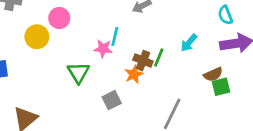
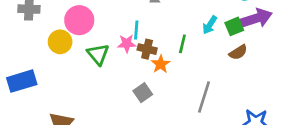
pink circle: (59, 18) -> (79, 20), size x1.4
brown cross: (143, 61) -> (147, 49), moved
green triangle: (78, 73) -> (98, 54), moved
green square: (221, 87) -> (234, 26), moved

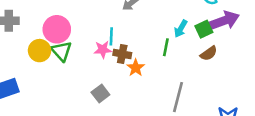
green line: (182, 44) -> (166, 47), moved
green triangle: (98, 54) -> (61, 51), moved
gray square: (143, 93) -> (100, 94), moved

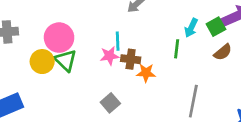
orange star: (136, 68) -> (146, 73), turned -30

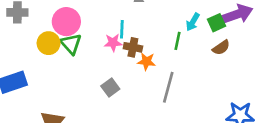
gray line: (193, 101) -> (168, 87), moved

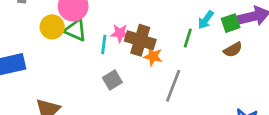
cyan line: (122, 29) -> (104, 45), moved
green triangle: (71, 44) -> (76, 30), turned -30
brown cross: (133, 47) -> (140, 40), size x1.5

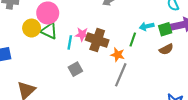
cyan arrow: (206, 20) -> (147, 26), turned 40
orange star: (153, 56) -> (118, 55), moved

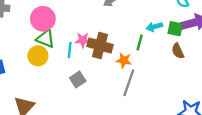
yellow circle: (32, 28) -> (38, 56), moved
green square: (165, 29) -> (175, 29), turned 32
brown semicircle: (166, 49) -> (178, 51), turned 96

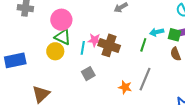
orange star: (124, 60) -> (125, 87), moved
gray line: (129, 83) -> (145, 79), moved

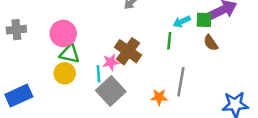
pink star: (95, 40) -> (111, 62), moved
brown cross: (109, 45) -> (128, 51), turned 30
cyan line: (83, 48) -> (98, 74), moved
gray square: (88, 74) -> (111, 91), size x1.6

